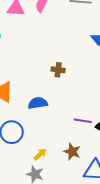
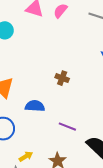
purple line: (83, 121) -> (67, 127), moved

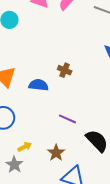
blue semicircle: (35, 106) -> (38, 85), moved

